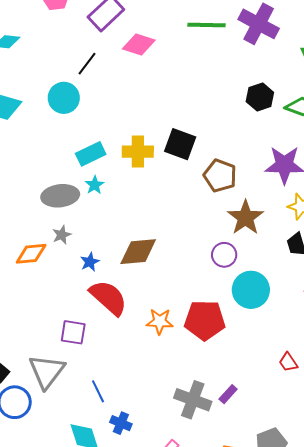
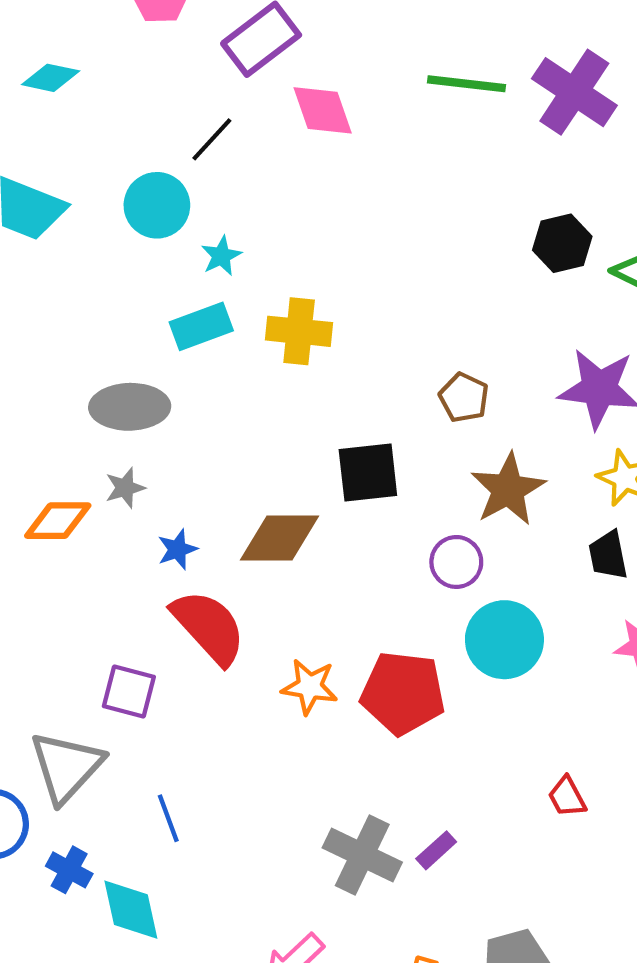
pink diamond: (139, 45) -> (323, 110), turned 48
black square: (180, 144) -> (368, 473), moved, turned -32
brown pentagon: (220, 176) -> (464, 398), size x0.7
cyan star: (95, 185) -> (221, 256), moved
blue cross: (121, 423) -> (69, 870), moved

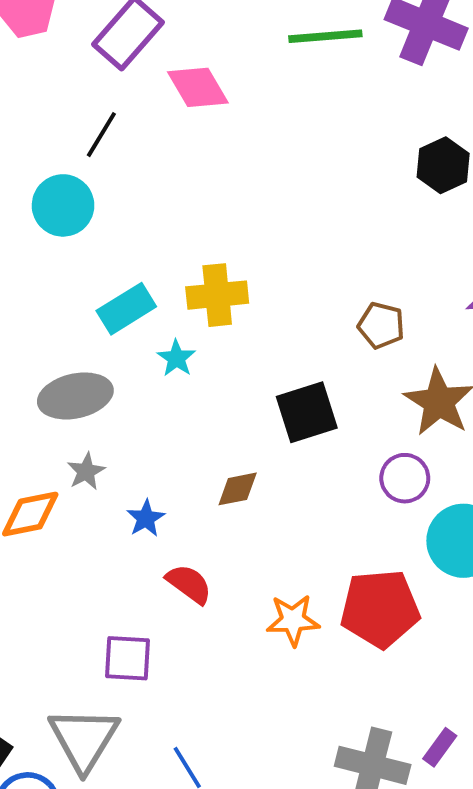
cyan star: (221, 256) -> (176, 358), moved
brown diamond: (279, 538) -> (238, 489), size x0.6
red semicircle: (209, 627) -> (189, 584), size x0.6

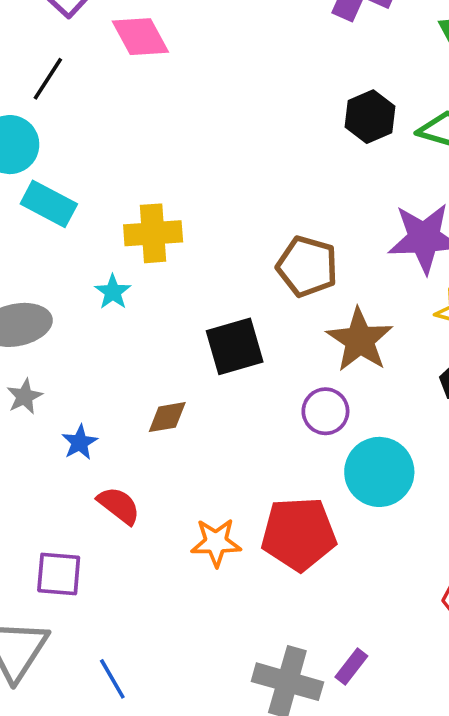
cyan rectangle: (126, 309) -> (49, 204), moved, turned 58
brown pentagon: (381, 325) -> (307, 266), size x1.4

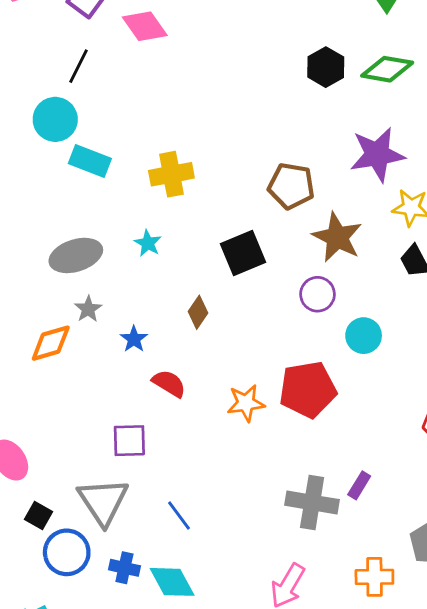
cyan star: (113, 292) -> (148, 243), moved
brown diamond: (167, 417) -> (198, 312), turned -40
cyan circle: (379, 472) -> (364, 336), size x0.7

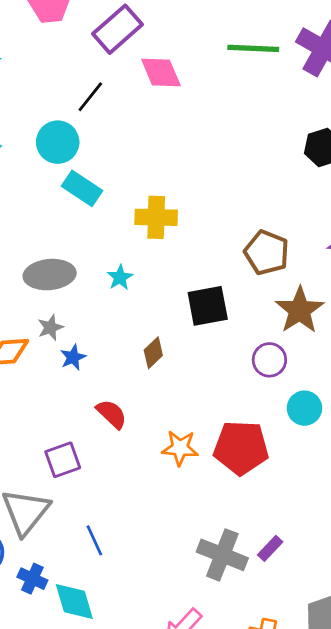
blue star: (134, 339) -> (73, 357), moved
purple square: (129, 441) -> (63, 460), turned -30

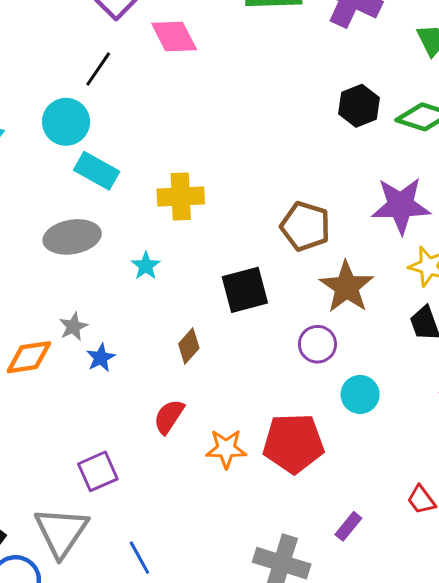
gray ellipse: (50, 275) -> (72, 237), moved
red semicircle: (112, 414) -> (169, 417), moved, turned -96
purple rectangle: (270, 548) -> (348, 526), moved

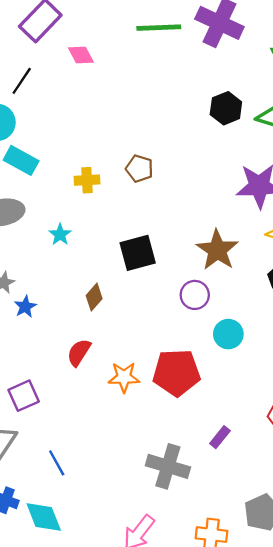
pink diamond: (174, 37) -> (81, 55), size x0.7
yellow cross: (181, 197) -> (87, 180), size x0.7
brown pentagon: (305, 226) -> (139, 169), moved, size x0.7

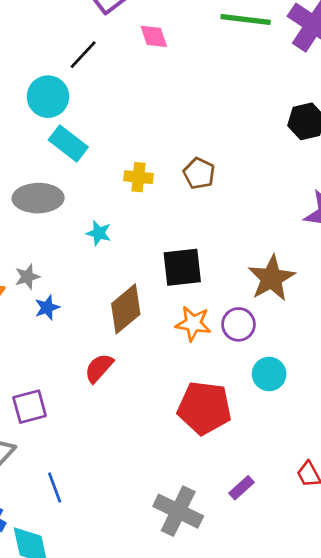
cyan star: (60, 235) -> (99, 233), turned -30
brown diamond: (94, 297) -> (126, 309), size x1.6
orange star: (124, 377) -> (193, 324), moved

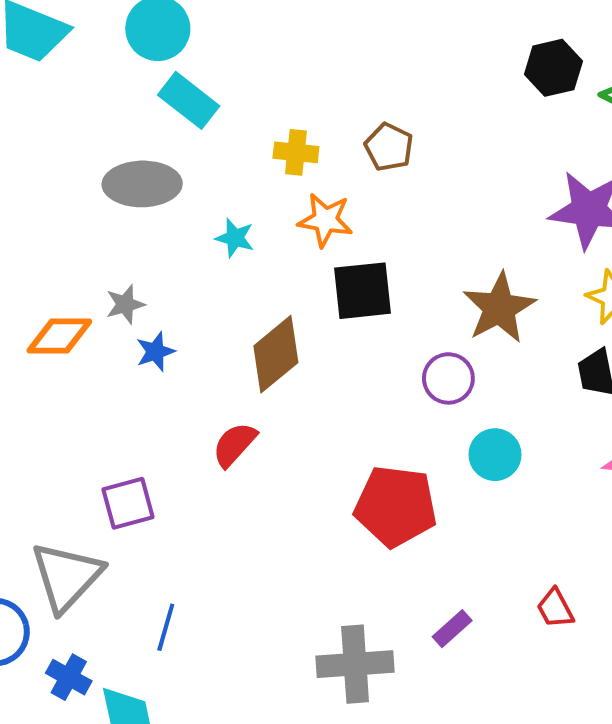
orange star: (193, 324) -> (325, 220), moved
blue line: (55, 488) -> (166, 627), turned 36
gray cross: (178, 511) -> (355, 664), turned -30

